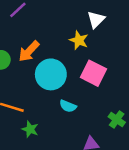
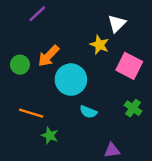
pink square: (94, 73) -> (129, 66), moved
green cross: (117, 120) -> (133, 108), moved

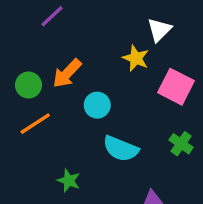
cyan circle: (71, 80) -> (97, 105), size x0.6
cyan semicircle: (88, 112) -> (121, 149), size x1.5
orange line: (31, 113) -> (35, 124), moved, turned -50

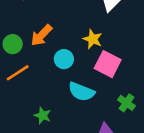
yellow star: (136, 58) -> (93, 39), moved
pink square: (176, 87) -> (108, 64), moved
green cross: (181, 144) -> (126, 103), moved

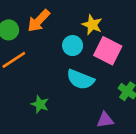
cyan circle: (64, 59) -> (73, 46), moved

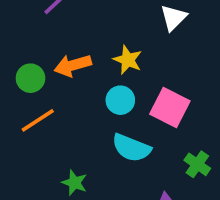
orange arrow: (39, 21) -> (73, 65), turned 30
yellow star: (92, 25) -> (128, 60), moved

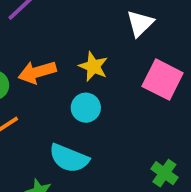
pink square: (170, 107) -> (163, 80), moved
cyan semicircle: (131, 148) -> (69, 158), moved

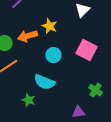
yellow star: (93, 66) -> (49, 26), moved
pink square: (163, 80) -> (86, 50), moved

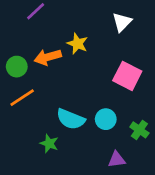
cyan circle: (53, 55) -> (106, 119), moved

